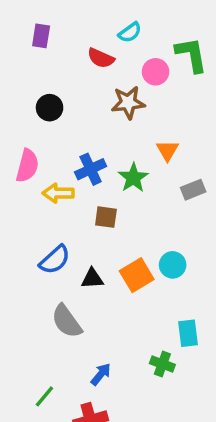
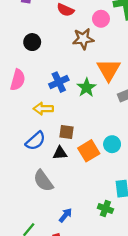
orange triangle: (167, 150) -> (109, 70), size x1.6
yellow arrow: (58, 193) -> (43, 109), moved
brown square: (106, 217) -> (67, 132), moved

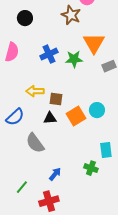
brown star: (83, 39) -> (71, 15), turned 30
green star: (87, 88) -> (74, 59), turned 30
yellow arrow: (43, 109) -> (35, 91), moved
blue semicircle: (35, 141) -> (15, 117), moved

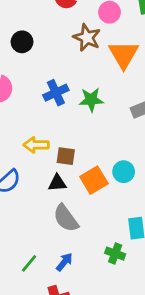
orange triangle: (94, 43) -> (124, 55), moved
gray semicircle: (35, 143) -> (66, 218), moved
green line: (22, 187) -> (29, 263), moved

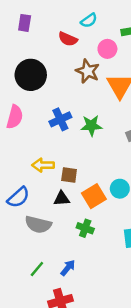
black circle: (22, 42) -> (31, 75), size x1.6
gray semicircle: (66, 218) -> (38, 225), moved, turned -40
green cross: (115, 254) -> (85, 228), moved

